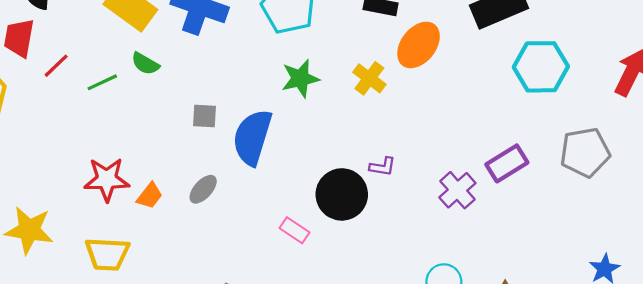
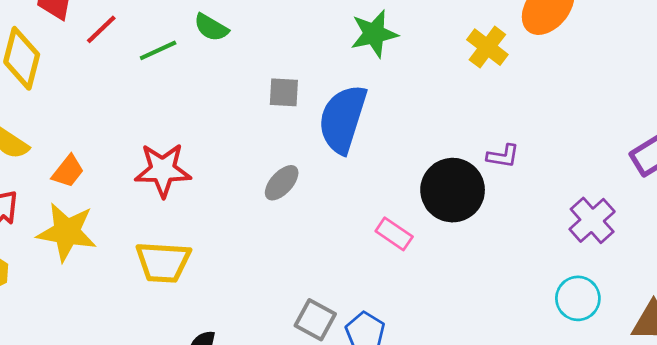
green star: (300, 78) -> (374, 34), moved
purple cross: (457, 190) -> (592, 220), moved
orange trapezoid: (150, 196) -> (68, 171), moved

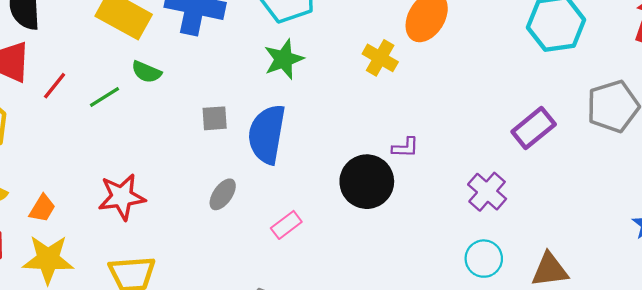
pink rectangle: (394, 234) -> (286, 225), moved, turned -64

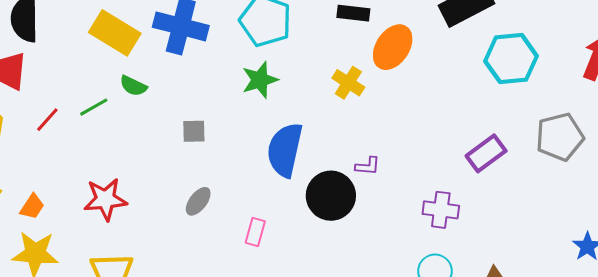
red line: (55, 86) -> (47, 120), moved
blue semicircle: (267, 134) -> (285, 150), moved
purple cross: (487, 192) -> (441, 210), turned -36
pink rectangle: (286, 225) -> (255, 232), turned -40

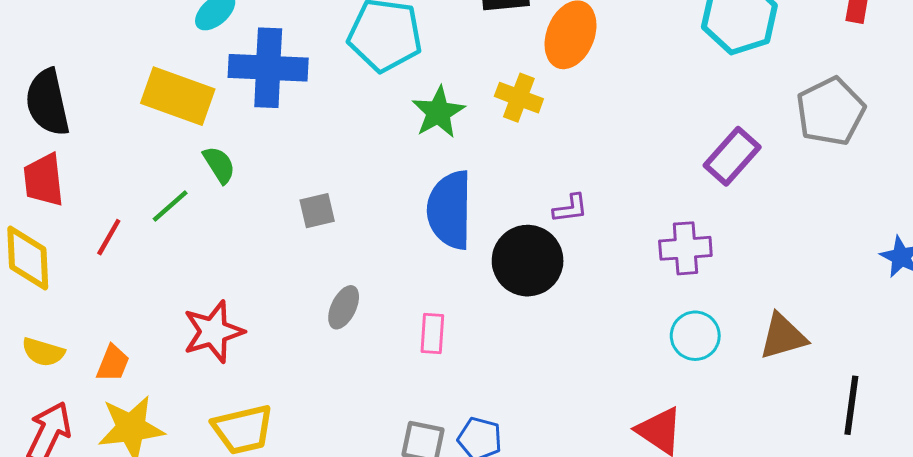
green star: (260, 80) -> (438, 112), moved
green semicircle: (133, 86) -> (219, 165), turned -136

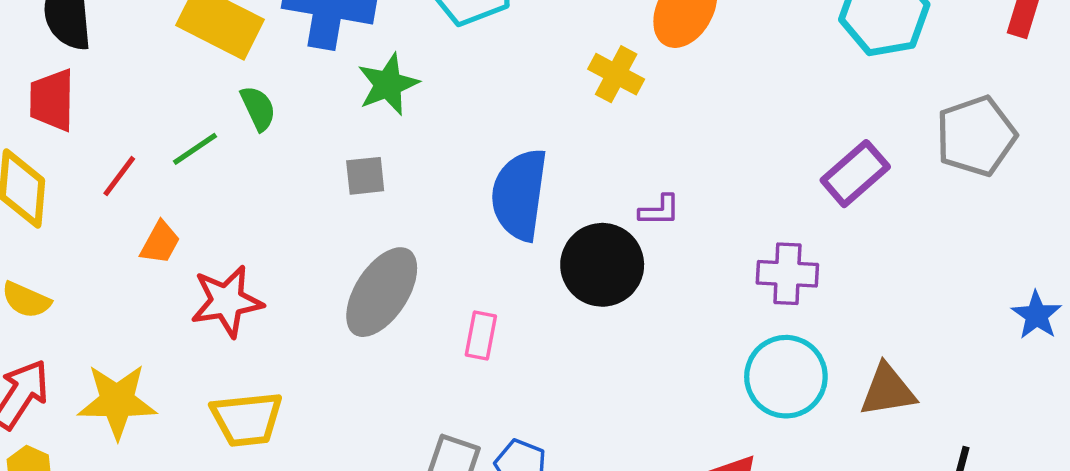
green star: (438, 112) -> (388, 84), moved
gray ellipse: (344, 307) -> (382, 292), size x1.8
cyan circle: (695, 336) -> (786, 377), size x1.4
orange trapezoid: (113, 363) -> (160, 243), moved

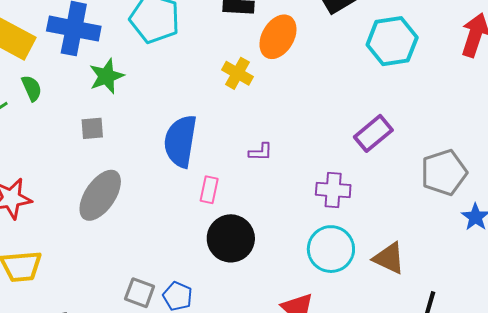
gray pentagon: (976, 136) -> (444, 172), moved
black circle: (602, 265) -> (231, 238), moved
pink rectangle: (481, 336) -> (209, 190), moved
brown triangle: (888, 390) -> (389, 258), turned 33

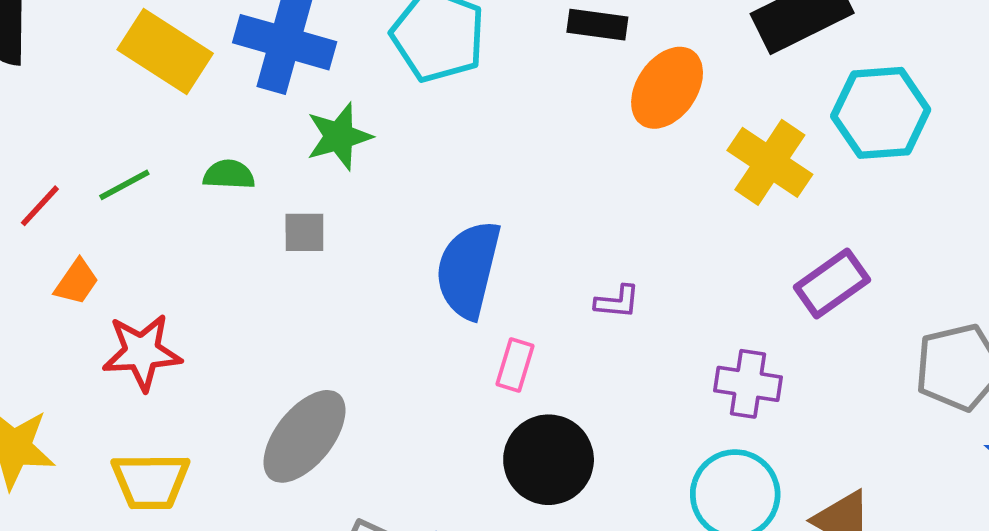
yellow cross: (237, 73) -> (770, 162), moved, size x1.4
green semicircle: (32, 88) -> (229, 175), moved, turned -68
gray ellipse: (100, 195) -> (305, 436), moved

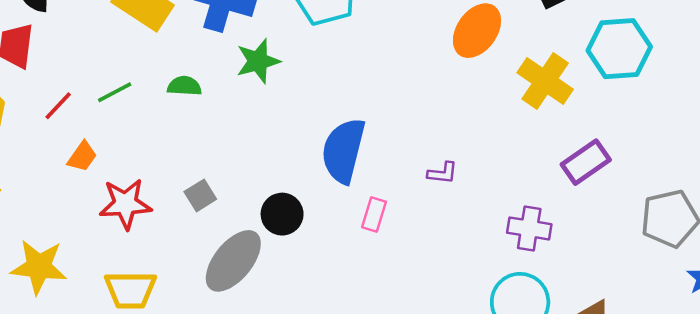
gray square: (304, 232) -> (200, 195), moved, turned -32
black circle: (549, 460) -> (282, 214), moved, size x0.7

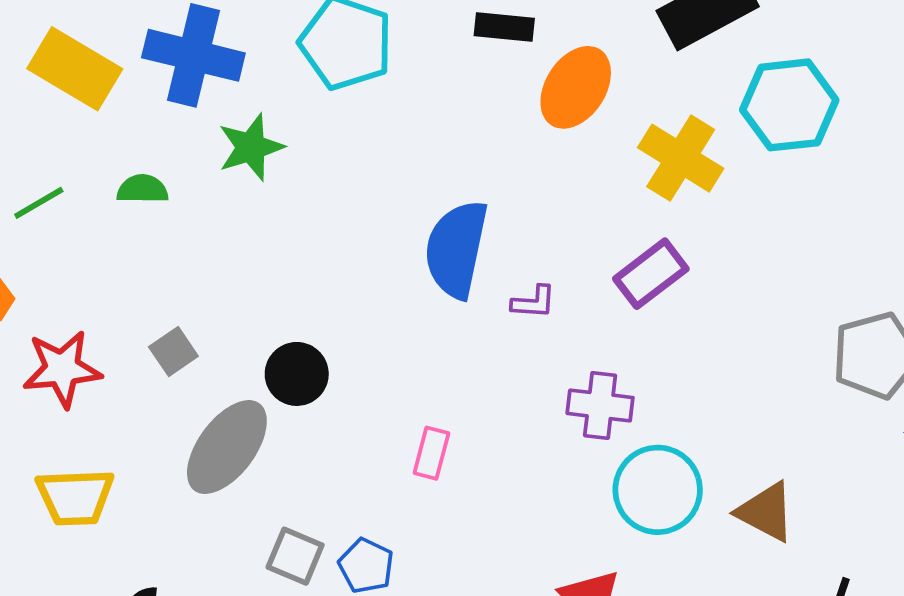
blue semicircle: (343, 151) -> (456, 249), moved
purple rectangle: (586, 162) -> (651, 274), moved
pink rectangle: (374, 215) -> (431, 453), moved
purple cross: (529, 228) -> (600, 406), moved

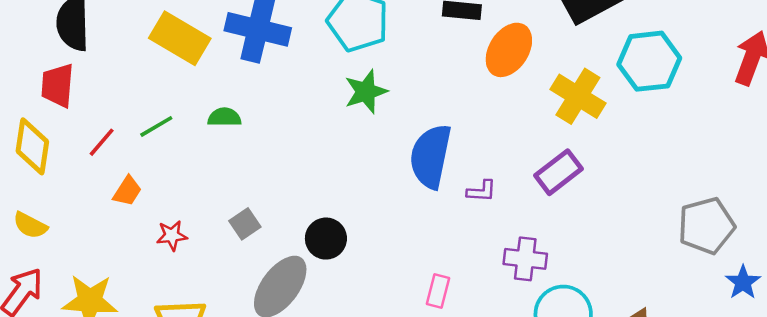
green star: (251, 147) -> (366, 92), moved
red star: (62, 369) -> (172, 235), size x0.6
pink rectangle: (431, 453) -> (438, 291), moved

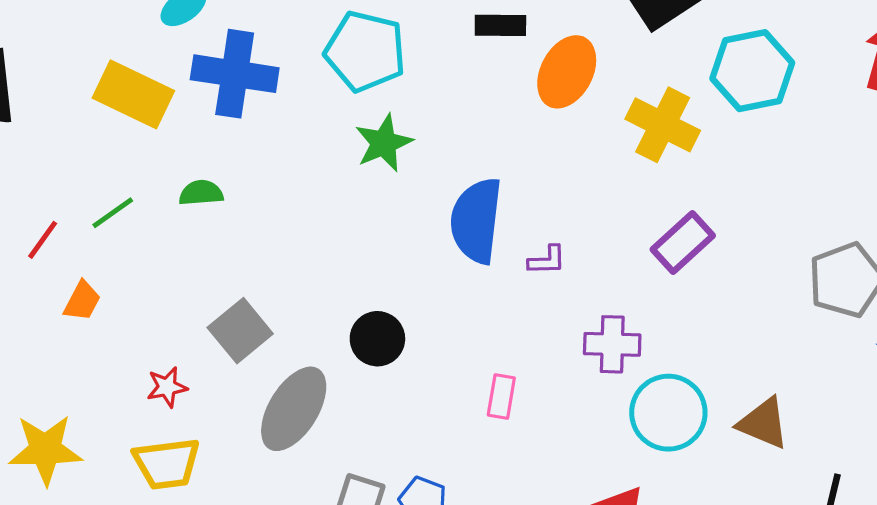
purple rectangle: (559, 172) -> (683, 242), moved
gray square: (245, 224) -> (240, 331), size x1.5
red star: (172, 235) -> (167, 387), moved
black circle: (326, 239) -> (377, 339), moved

